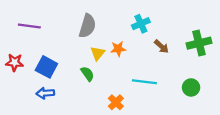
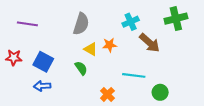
green cross: (199, 43) -> (176, 19), moved
brown arrow: (161, 46) -> (150, 43), size x1.5
yellow triangle: (98, 53) -> (91, 49), turned -40
green circle: (191, 87) -> (160, 92), moved

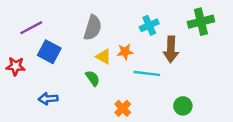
purple line: (27, 24) -> (31, 28), turned -36
brown arrow: (150, 43) -> (171, 49), turned 50
blue square: (43, 62) -> (49, 52), moved
cyan line: (134, 75) -> (147, 73), moved

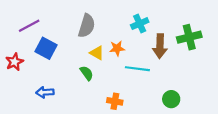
green cross: (201, 22) -> (189, 37), moved
red star: (16, 66) -> (14, 62), turned -30
orange cross: (123, 108) -> (115, 101), turned -35

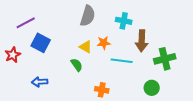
cyan cross: (140, 24) -> (124, 21), turned 35
gray semicircle: (87, 26) -> (88, 16), moved
green cross: (189, 37) -> (165, 59), moved

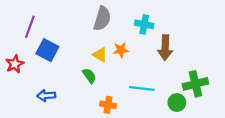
purple line: (26, 23) -> (30, 27), turned -42
green cross: (165, 59) -> (195, 84), moved
cyan line: (122, 61) -> (142, 89), moved
orange cross: (102, 90) -> (108, 105), moved

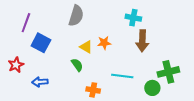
gray semicircle: (102, 19) -> (76, 16), moved
cyan cross: (144, 24) -> (133, 18), moved
red star: (15, 64) -> (16, 65), moved

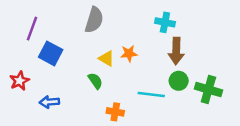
green cross: (168, 72) -> (208, 90), turned 30
green circle: (152, 88) -> (179, 81), moved

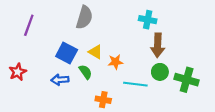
blue square: (51, 53) -> (67, 53), moved
orange star: (129, 53) -> (115, 62), moved
blue arrow: (49, 102) -> (60, 80), moved

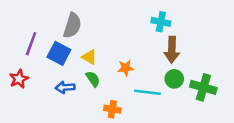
gray semicircle: (84, 17) -> (72, 25), moved
purple line: (29, 25) -> (31, 44), moved
yellow triangle: (95, 52) -> (89, 57), moved
blue square: (67, 53) -> (59, 53), moved

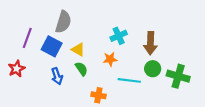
cyan cross: (161, 22) -> (119, 36), moved, turned -35
blue arrow: (65, 87) -> (57, 76), turned -105

